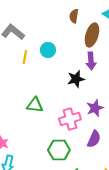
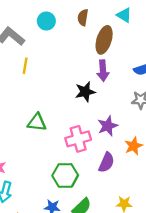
cyan circle: (48, 50) -> (46, 21), moved

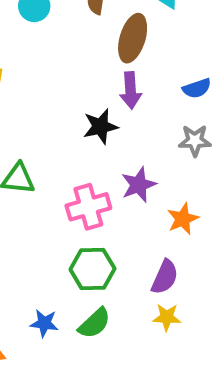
purple semicircle: (106, 162) -> (165, 277), moved
green hexagon: (65, 175) -> (92, 269), moved

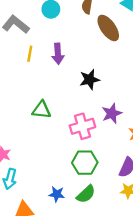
brown ellipse: (133, 38) -> (108, 28), turned -52
purple arrow: (131, 90) -> (58, 54), moved

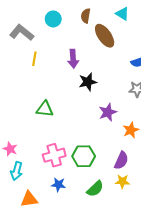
purple arrow: (58, 54) -> (73, 59), moved
pink cross: (82, 126) -> (54, 155), moved
green semicircle: (86, 194) -> (95, 189), moved

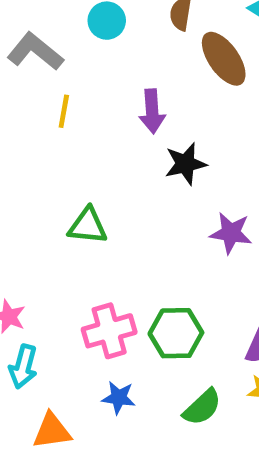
purple star: (108, 112) -> (231, 233), turned 30

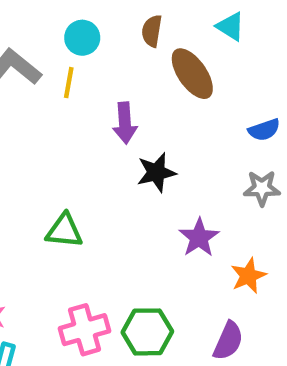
yellow line: (64, 111) -> (69, 83), moved
purple star: (231, 233) -> (199, 238), turned 30

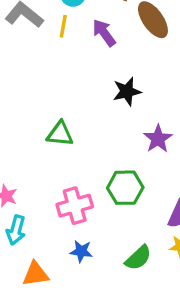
purple arrow: (125, 123) -> (104, 33), moved, turned 148
green hexagon: (147, 332) -> (125, 188), moved

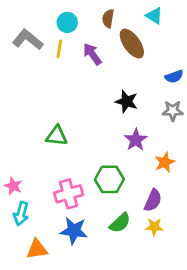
black star: (127, 91) -> (127, 102), moved, turned 30
blue star: (81, 251) -> (74, 231), size x1.5
green semicircle: (138, 258) -> (120, 223), moved

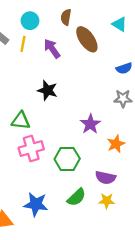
cyan triangle: (154, 16) -> (119, 24), moved
black star: (127, 102) -> (47, 90), moved
pink cross: (69, 194) -> (31, 149), moved
purple semicircle: (153, 200) -> (106, 178), turned 78

